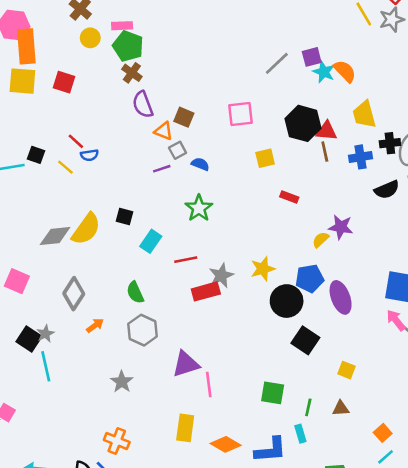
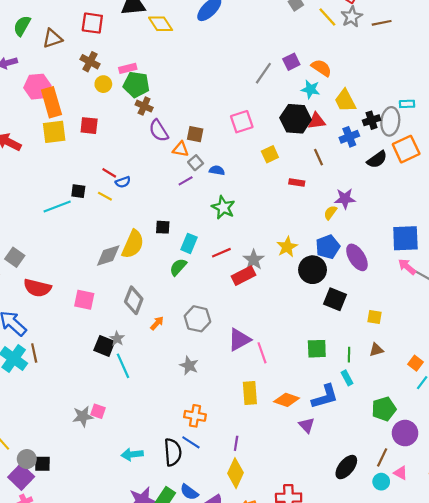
cyan star: (324, 72) -> (310, 89), moved
brown line: (325, 152) -> (319, 157), moved
green semicircle: (135, 292) -> (178, 267), moved, turned 78

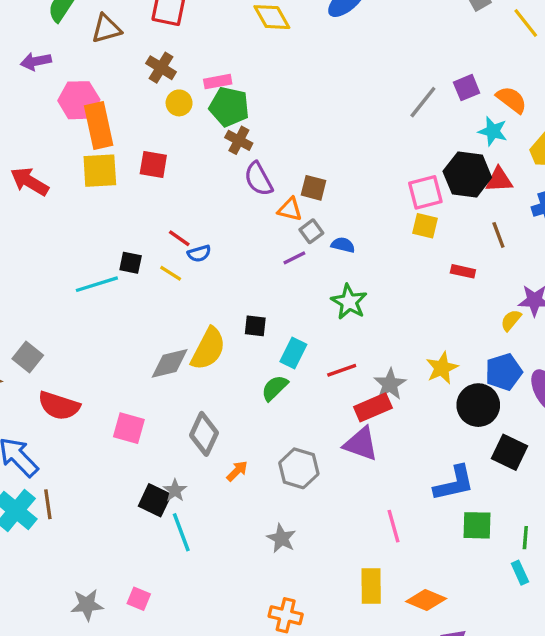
pink square: (242, 122) -> (425, 192), moved
yellow square: (270, 154) -> (425, 226), turned 35
purple triangle: (239, 340) -> (361, 444), moved, turned 45
blue L-shape: (325, 397) -> (454, 483), moved
gray star: (83, 416) -> (87, 605), moved

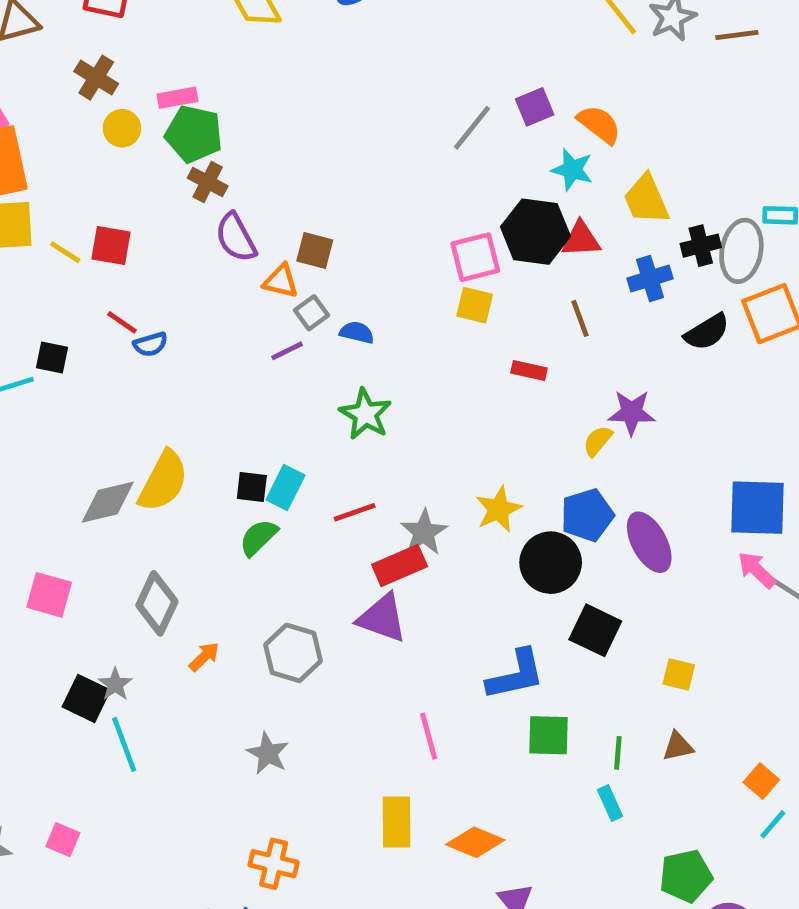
red square: (153, 164) -> (111, 246), moved
yellow line: (171, 273) -> (65, 252), moved
black square: (255, 326) -> (252, 487), moved

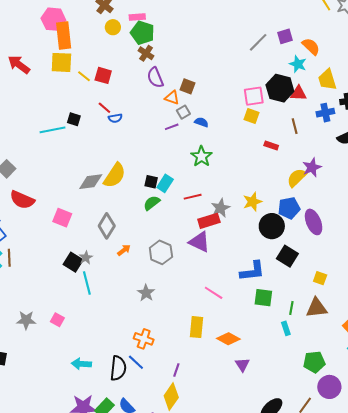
purple star: (632, 413) -> (312, 167), turned -30
yellow semicircle: (598, 441) -> (297, 178), size x1.5
pink line: (429, 736) -> (214, 293), turned -48
brown triangle: (678, 746) -> (317, 308), size x1.6

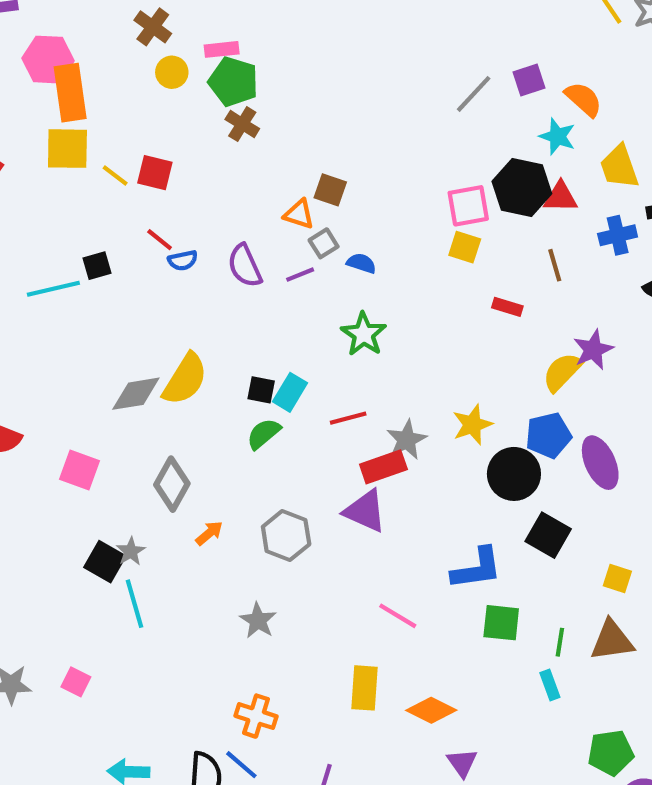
purple semicircle: (155, 78) -> (245, 266), moved
black square: (74, 119) -> (97, 266), turned -32

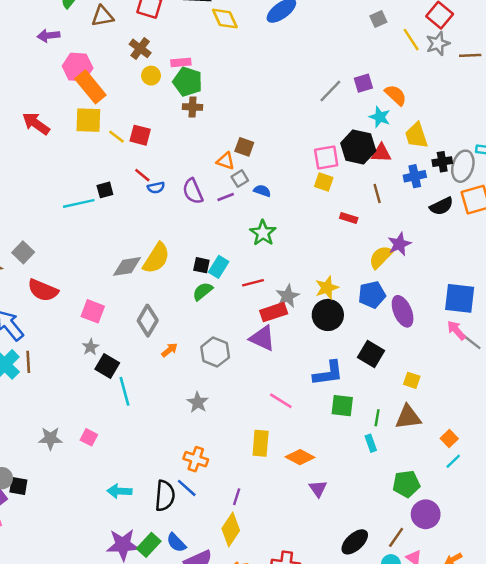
orange rectangle: (70, 93) -> (90, 87), turned -32
brown cross: (242, 124) -> (192, 107), turned -30
black circle: (514, 474) -> (328, 315), moved
gray star: (131, 551) -> (90, 347), moved

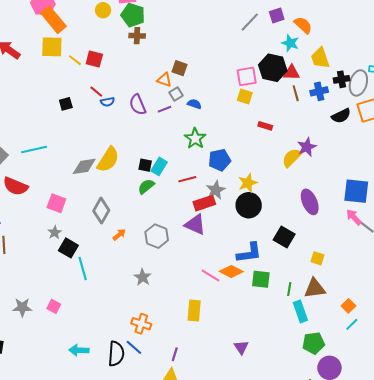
brown line: (377, 194) -> (296, 93), moved
cyan line: (79, 203) -> (34, 150), moved
blue pentagon: (372, 295) -> (219, 160), moved
cyan rectangle: (371, 443) -> (300, 311), moved, size x1.5
orange diamond: (300, 457) -> (231, 271), moved

